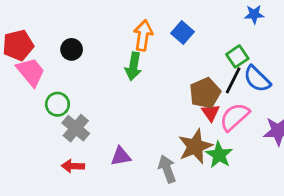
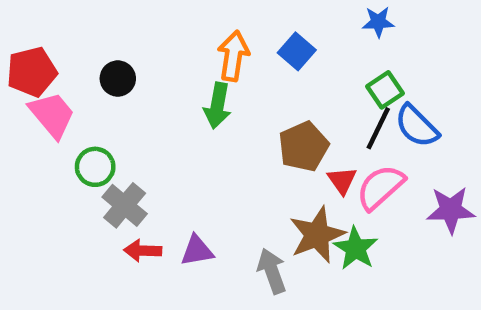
blue star: (254, 14) -> (378, 22), moved
brown pentagon: (205, 93) -> (303, 146), moved
red arrow: (73, 166) -> (143, 251), moved

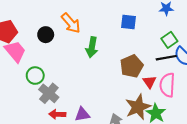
blue square: (297, 51) -> (128, 22), turned -35
orange arrow: (233, 56) -> (71, 23), moved, turned 130
black line: (378, 128) -> (166, 58), turned 54
pink semicircle: (380, 187) -> (167, 85), turned -45

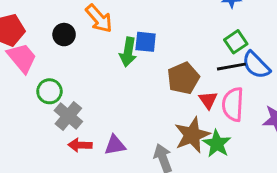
blue square: (128, 22) -> (146, 42), moved

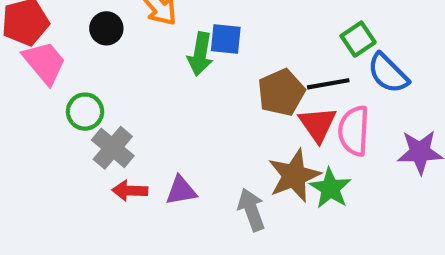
black line: (231, 67) -> (328, 84), moved
red triangle: (208, 100) -> (318, 124), size x1.4

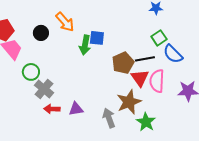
green star: (330, 188) -> (146, 122), moved

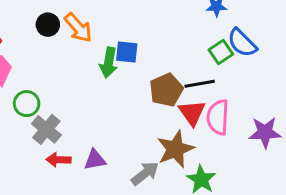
black circle: (41, 33) -> (48, 25), moved
blue semicircle: (173, 54) -> (242, 43), moved
gray arrow: (109, 118) -> (145, 173), turned 72

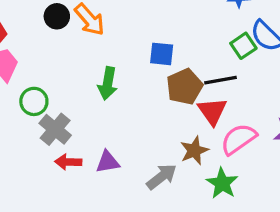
blue square: (127, 52) -> (162, 54), moved
green arrow: (109, 63) -> (108, 83), moved
pink semicircle: (218, 117) -> (239, 139), moved, turned 52
brown star: (175, 149) -> (194, 151), size x0.7

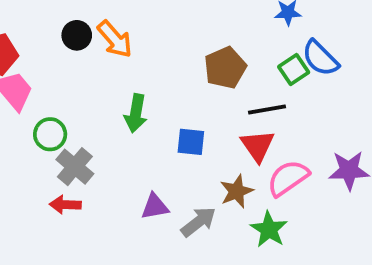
blue square: (162, 54) -> (191, 142), moved
brown pentagon: (184, 87) -> (225, 68), moved
red arrow: (68, 162) -> (65, 205), moved
purple triangle: (108, 162) -> (155, 207), moved

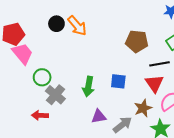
brown pentagon: (225, 68) -> (137, 41), turned 30
green arrow: (136, 113) -> (88, 87), moved
red arrow: (65, 205) -> (40, 115), moved

